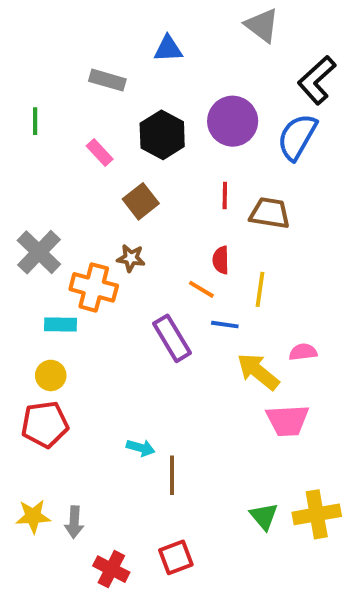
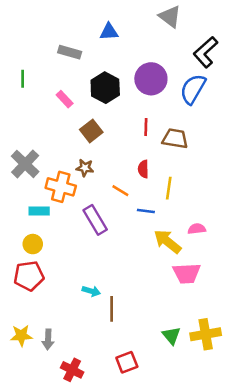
orange line: (201, 289) -> (120, 191), moved
purple rectangle: (172, 338) -> (95, 220), moved
red square: (176, 557) -> (127, 362), moved

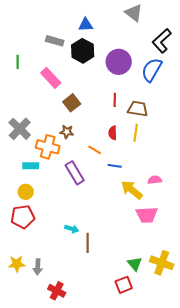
black hexagon: (105, 88) -> (83, 51), moved
pink rectangle: (65, 99) -> (51, 78), size x1.5
yellow line: (169, 188) -> (136, 133), moved
yellow cross: (206, 334) -> (162, 263), turned 30
red square: (127, 362) -> (124, 285), moved

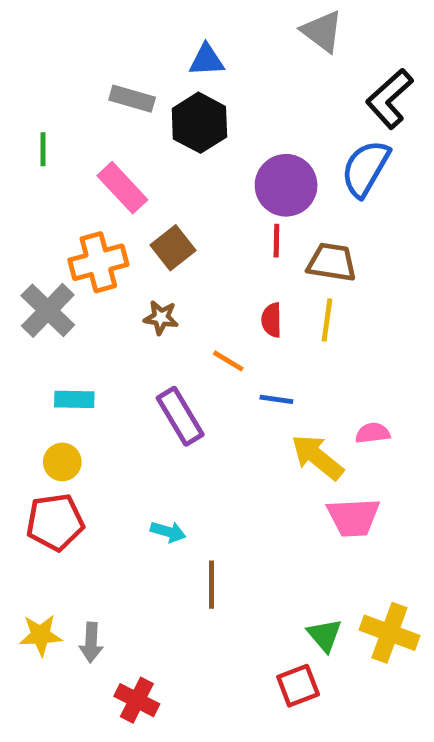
purple circle: (119, 62) -> (286, 185), moved
orange cross: (48, 147) -> (98, 262), moved, turned -30
cyan arrow: (72, 229) -> (168, 532), moved

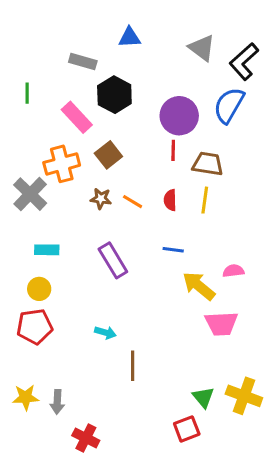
gray triangle: (322, 31) -> (202, 48), moved
black hexagon: (199, 123) -> (114, 95), moved
orange line: (228, 361) -> (133, 202), moved

